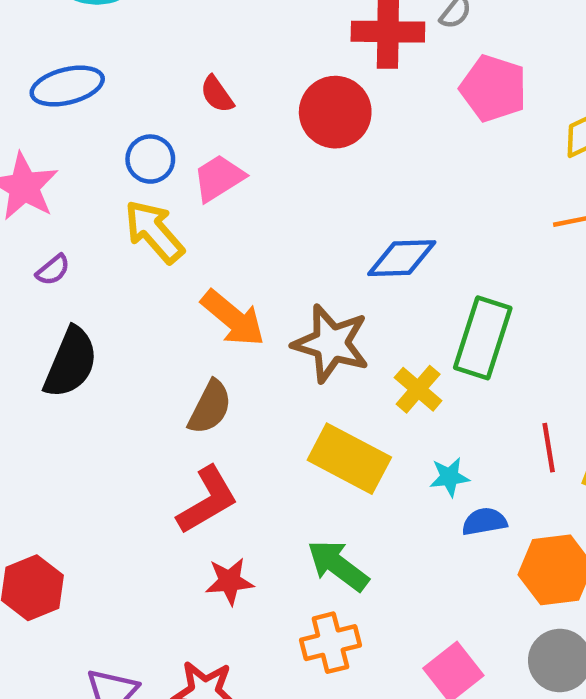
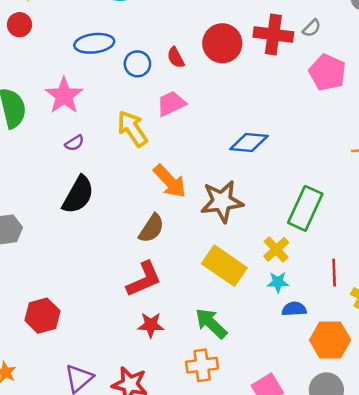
red circle: (335, 112) -> (222, 43), moved
blue circle: (150, 159) -> (137, 64), moved
blue diamond: (402, 258) -> (249, 143), moved
brown star: (331, 343) -> (222, 201), turned -30
yellow cross: (418, 389) -> (276, 249), moved

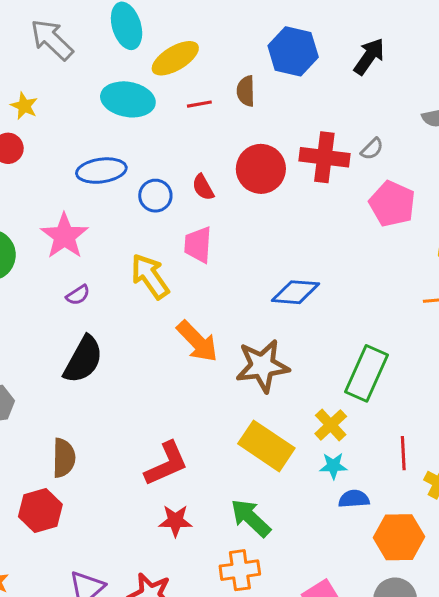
pink trapezoid: (171, 104) -> (198, 245), turned -60
brown semicircle: (151, 228) -> (64, 458), moved, turned -32

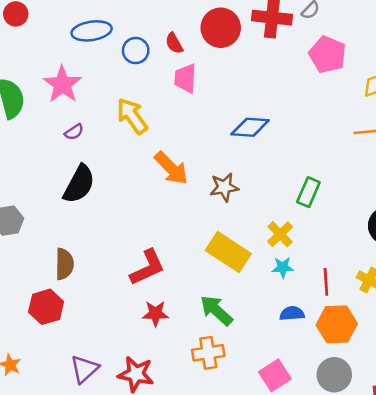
pink trapezoid: (198, 245) -> (185, 78), moved
brown star: (262, 366) -> (224, 187), size x0.7
green rectangle: (366, 373) -> (308, 192), size x0.7
red line: (403, 453) -> (326, 282), moved
blue semicircle: (354, 499) -> (292, 314), moved

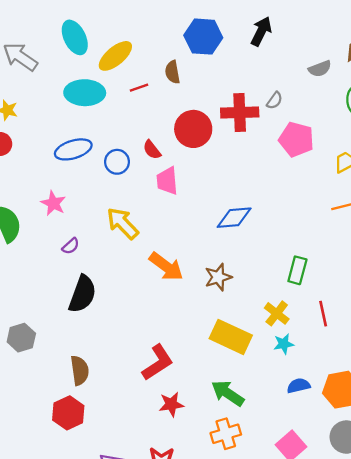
pink star: (62, 84) -> (53, 203), size x0.7
red line: (326, 282) -> (323, 314), moved

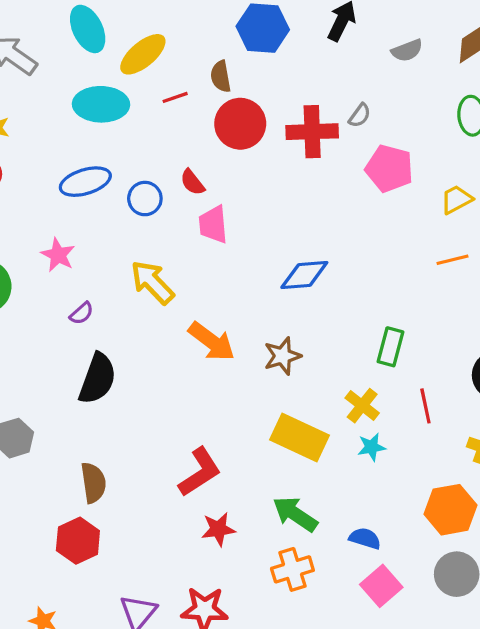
gray semicircle: (320, 69) -> (407, 50), moved
red circle: (193, 129) -> (240, 124), moved
blue semicircle: (299, 386) -> (365, 538), moved, turned 30

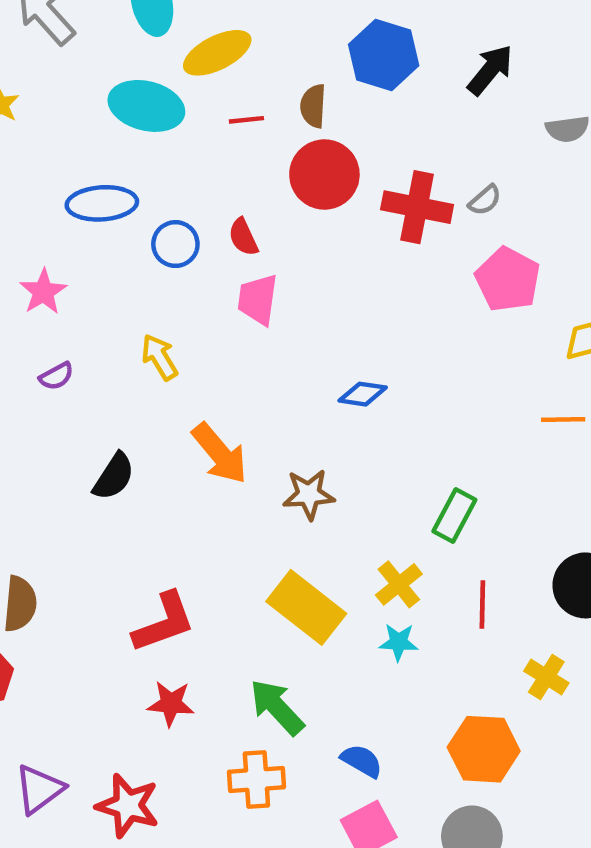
blue diamond: (304, 275) -> (363, 394), size x0.7
yellow arrow: (152, 282) -> (160, 357), size x0.7
black semicircle: (97, 379) -> (114, 477), moved, size x0.7

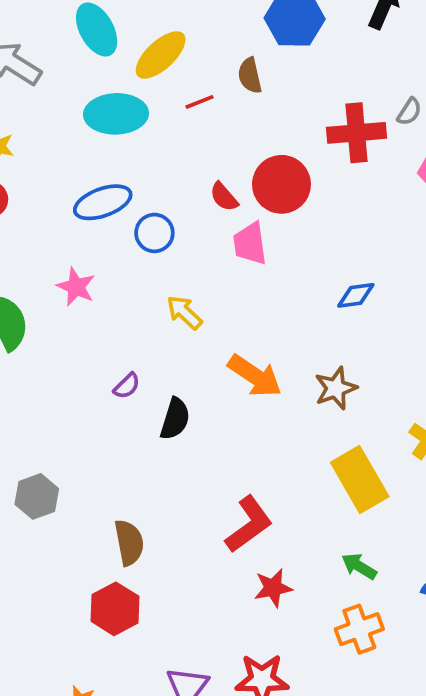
red circle: (324, 175) -> (281, 184), moved
blue circle: (175, 244) -> (154, 233), moved
purple semicircle: (56, 376) -> (127, 386), moved
yellow rectangle: (306, 607) -> (360, 480), turned 38
green arrow: (277, 707) -> (359, 566), size x0.7

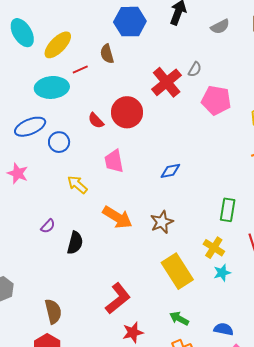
cyan ellipse: (116, 114) -> (52, 87), moved
red cross: (356, 133) -> (167, 82), turned -32
pink trapezoid: (250, 244) -> (114, 161), moved

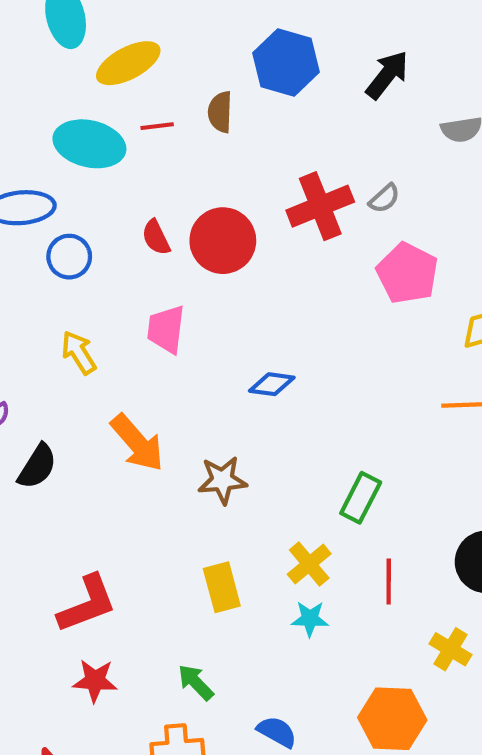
yellow rectangle: (177, 271) -> (222, 587), size x0.7

